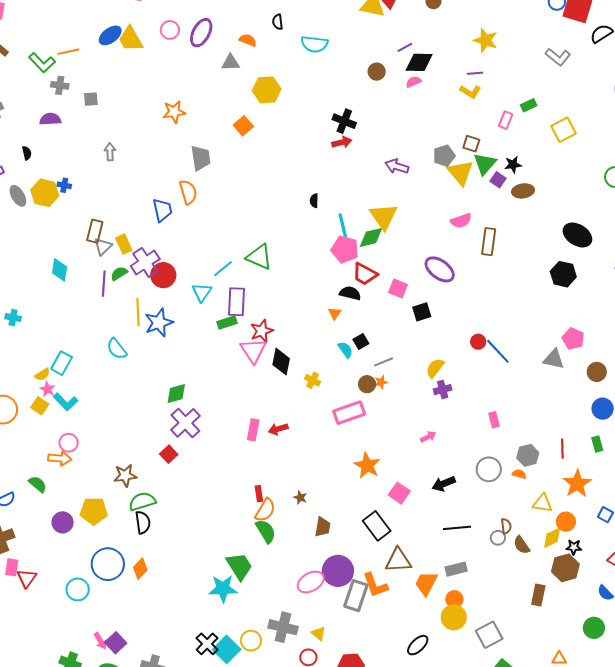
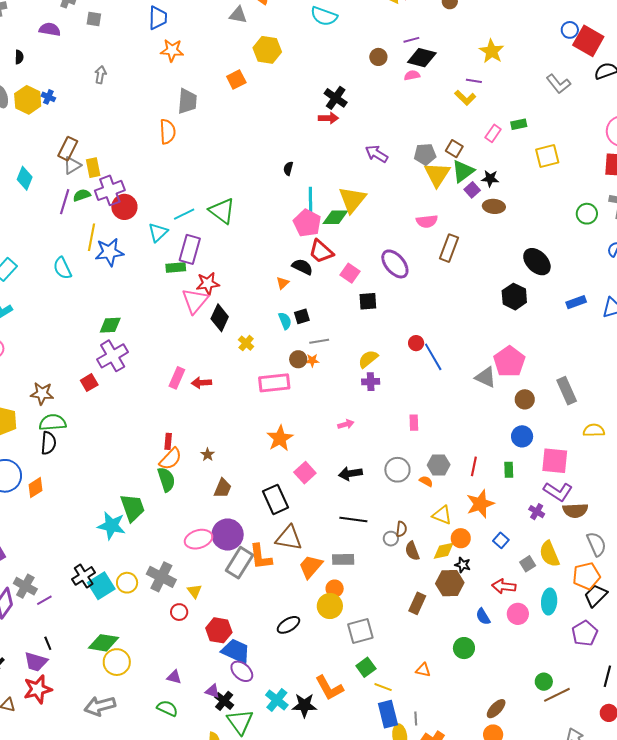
blue trapezoid: (162, 210) -> (158, 18), moved
pink pentagon: (573, 339) -> (509, 362), size x1.4

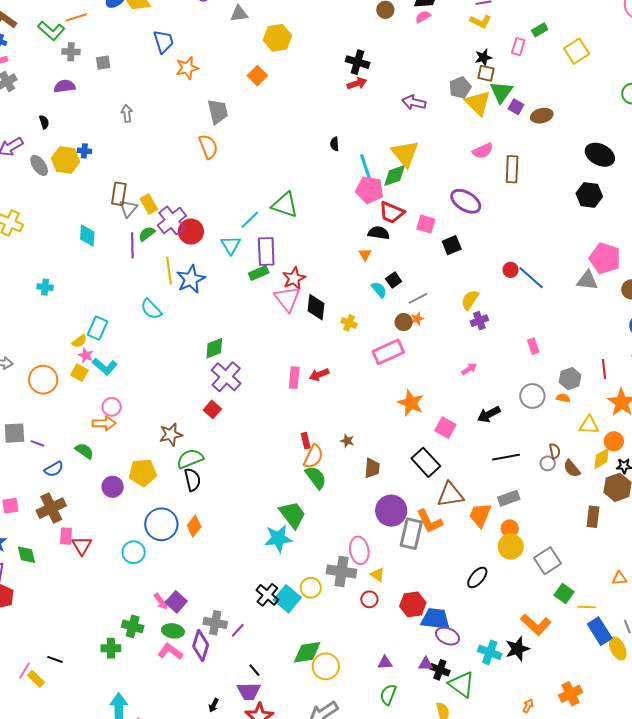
black star: (490, 178) -> (483, 57), moved
pink ellipse: (199, 539) -> (359, 550), moved, turned -64
green semicircle: (167, 708) -> (388, 695), turned -75

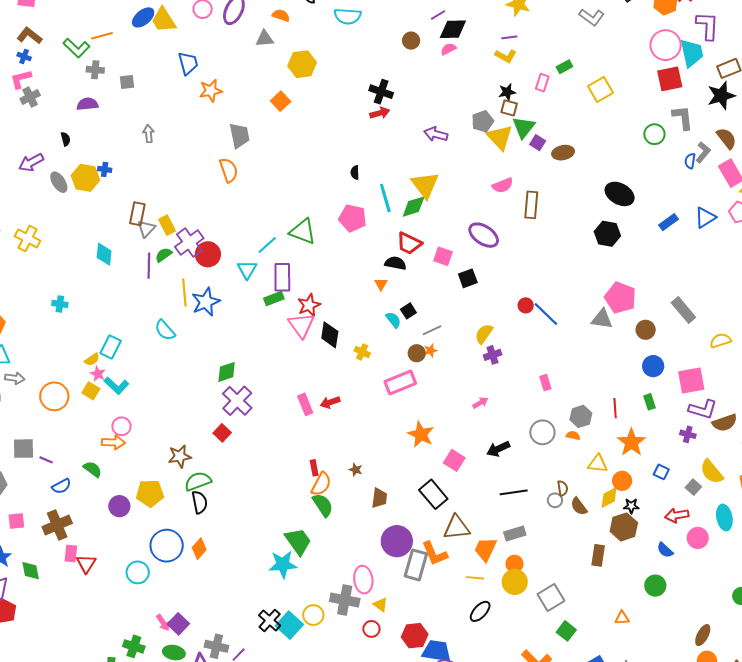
pink pentagon: (370, 190) -> (353, 218), moved
pink rectangle: (294, 378) -> (305, 404), turned -30
yellow line: (587, 607) -> (475, 578), moved

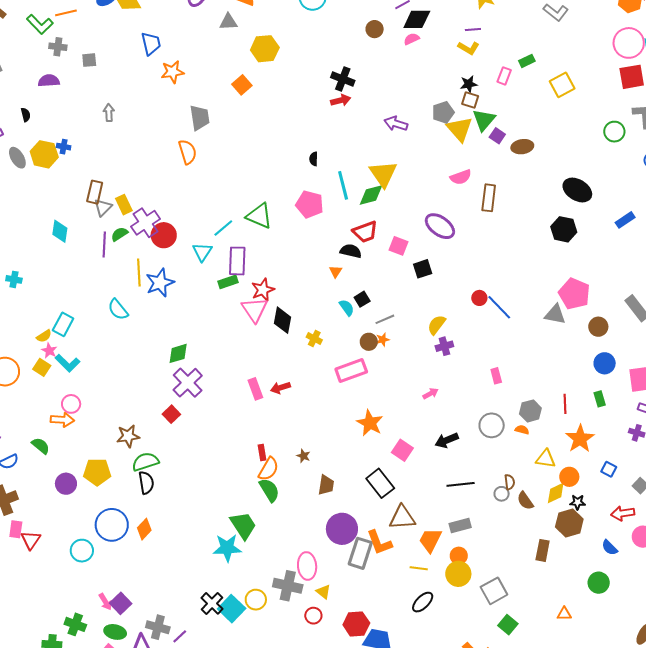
red trapezoid: (409, 243) -> (365, 232), turned -48

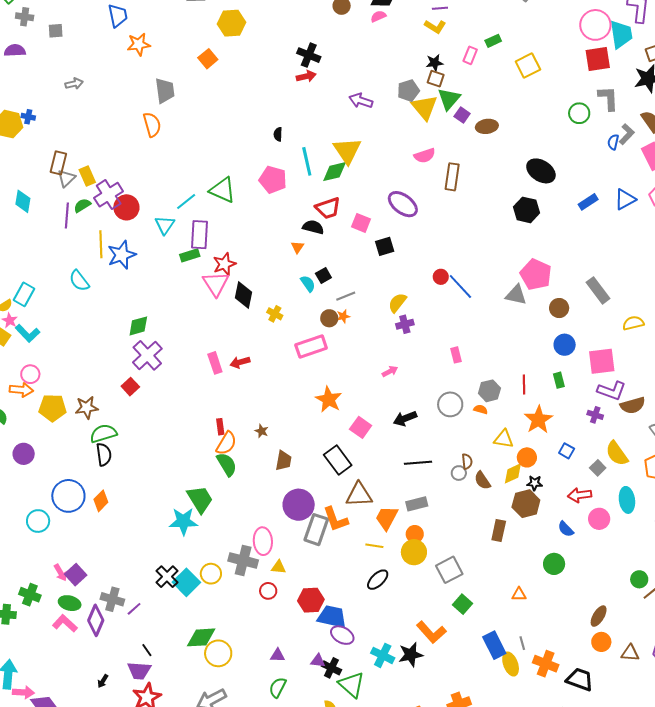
gray arrow: (109, 113) -> (74, 84), turned 78
yellow pentagon: (97, 472) -> (53, 408), moved
yellow triangle: (323, 592) -> (279, 567), turned -35

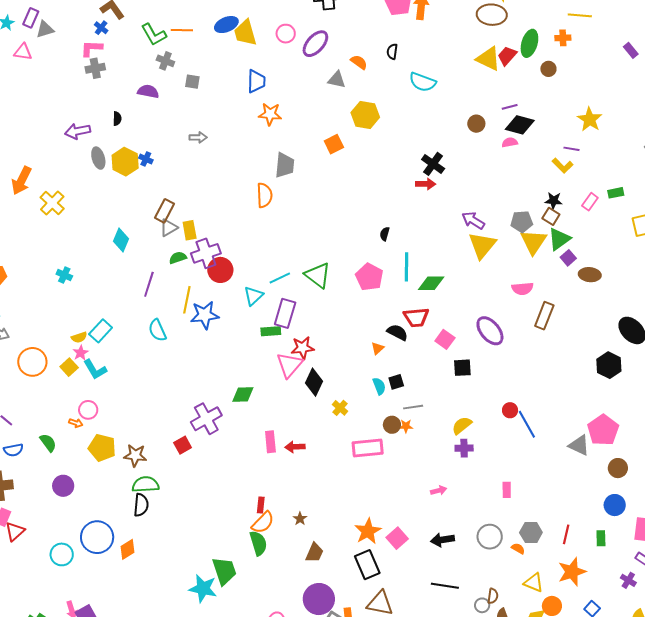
yellow triangle: (347, 151) -> (482, 245), moved
purple line: (67, 215) -> (149, 284), moved
green diamond: (138, 326) -> (243, 394), moved
orange arrow: (21, 390) -> (76, 423), size x0.6
orange star: (329, 399) -> (368, 531), moved

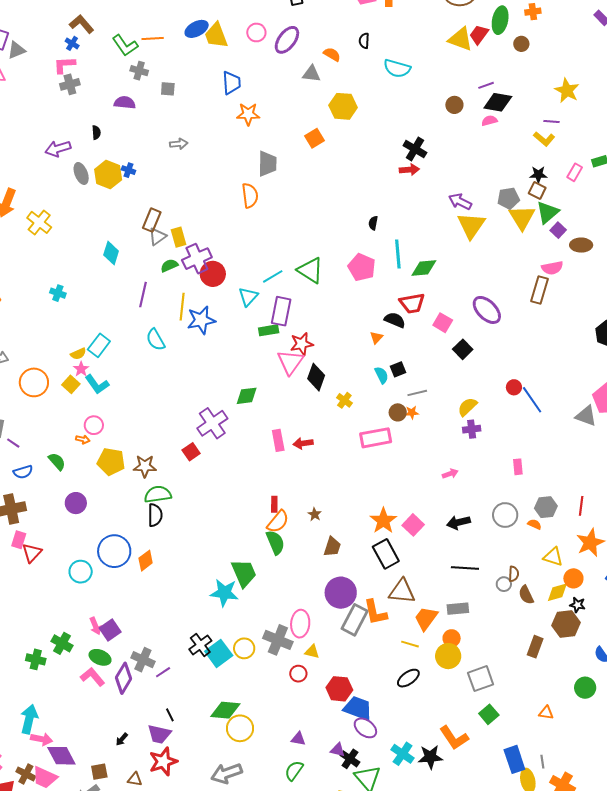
pink semicircle: (522, 289) -> (552, 268), moved
black square: (462, 368) -> (463, 349), turned -36

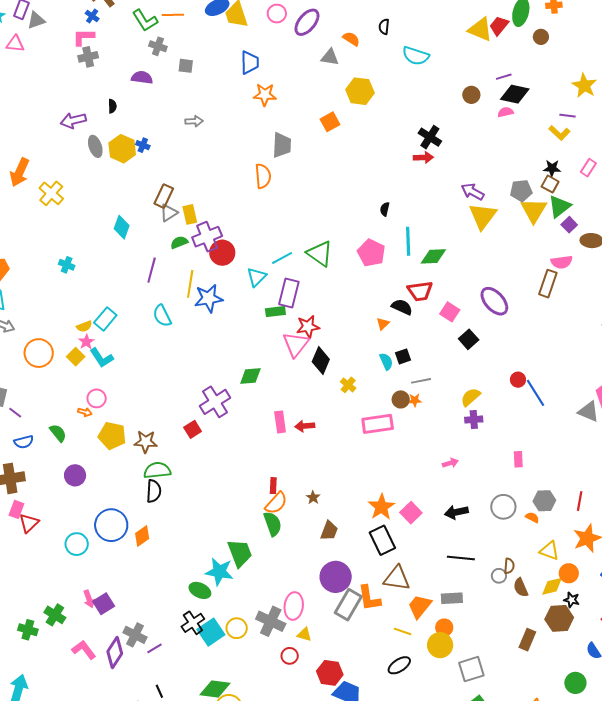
green ellipse: (100, 657) -> (200, 590), moved

